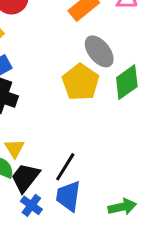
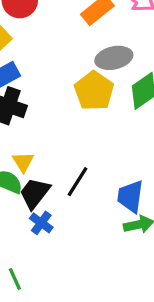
gray ellipse: (99, 51) -> (114, 58), turned -64
blue trapezoid: (68, 196) -> (130, 196), moved

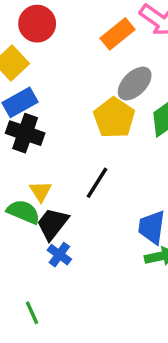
gray ellipse: (114, 58) -> (135, 84), turned -32
black line: (78, 182) -> (97, 183), moved

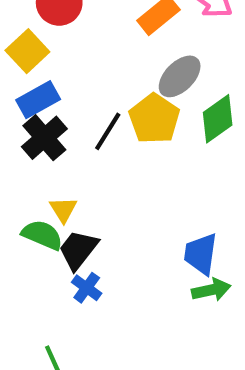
black cross: (25, 133) -> (44, 138), turned 30
black line: (97, 183) -> (108, 131), moved

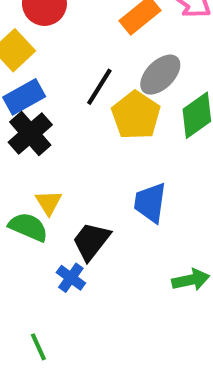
black line: (108, 131) -> (99, 87), moved
black trapezoid: (78, 250) -> (91, 241), moved
blue trapezoid: (201, 254) -> (150, 203), moved

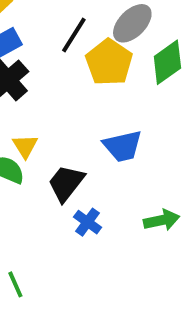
blue trapezoid: (150, 203) -> (123, 146), turned -111
blue cross: (71, 278) -> (88, 222), moved

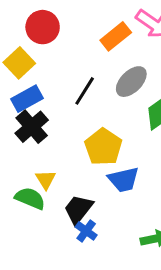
yellow pentagon: (109, 62) -> (103, 147), moved
blue cross: (88, 222) -> (86, 231), moved

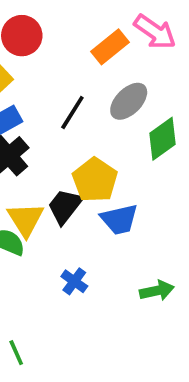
yellow triangle: (46, 180) -> (26, 219), size x1.5
black trapezoid: (78, 209) -> (65, 206), moved

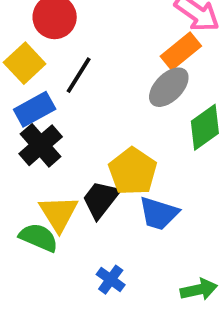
orange rectangle: (110, 47) -> (181, 51), moved
black line: (72, 113) -> (79, 75), moved
blue trapezoid: (119, 219) -> (159, 213), turned 30

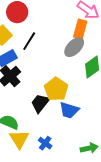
orange rectangle: (181, 51) -> (80, 29), turned -36
yellow triangle: (59, 213) -> (19, 139), moved

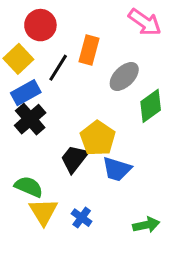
orange rectangle: (80, 29) -> (89, 50), moved

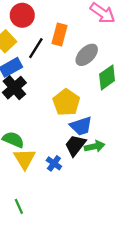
black trapezoid: (74, 159) -> (75, 145), moved
blue trapezoid: (117, 169) -> (81, 126), turned -35
green arrow: (146, 225) -> (95, 146), moved

